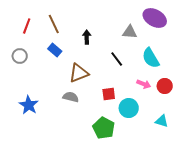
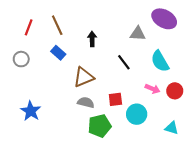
gray semicircle: (71, 97) -> (86, 103), moved
green pentagon: (104, 128) -> (100, 126), moved, turned 30

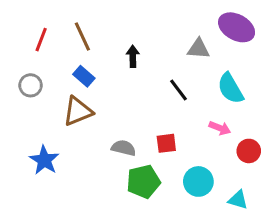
brown triangle: (84, 77) -> (78, 111), moved
red circle: (175, 91) -> (249, 151), moved
cyan circle: (137, 114) -> (198, 181), moved
cyan triangle: (172, 128) -> (238, 200), moved

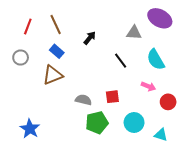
black arrow: (133, 56) -> (90, 38), turned 40
blue star: (44, 160) -> (30, 129), moved

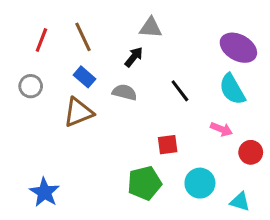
purple ellipse: (160, 18) -> (238, 48), moved
gray triangle: (134, 33) -> (151, 28), moved
gray semicircle: (83, 100) -> (125, 92), moved

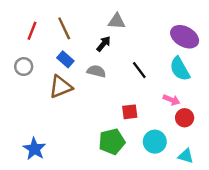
red circle: (251, 152) -> (185, 118), moved

